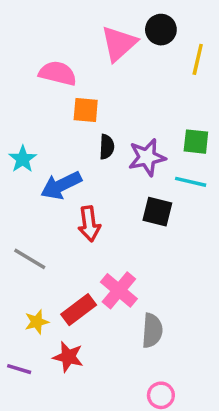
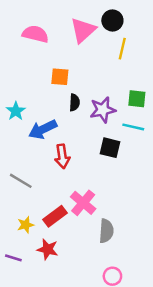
yellow line: (198, 59) -> (122, 49), moved
pink semicircle: (58, 73) -> (35, 34), moved

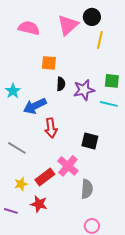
black square: (110, 148) -> (90, 141), moved

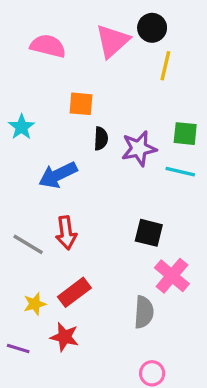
cyan star: (13, 91) -> (21, 127), moved
red arrow: (51, 128) -> (66, 233), moved
pink cross: (68, 166) -> (172, 276), moved

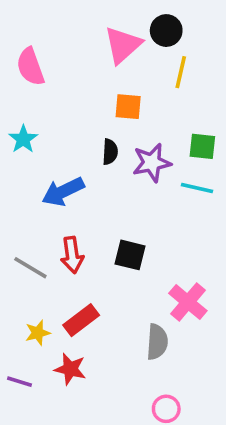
pink semicircle: (48, 46) -> (30, 67), moved, turned -124
orange square: (81, 104) -> (128, 107), moved
black square: (149, 233) -> (130, 255), moved

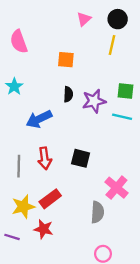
black circle: (166, 31) -> (118, 19), moved
pink triangle: (123, 45) -> (84, 19), moved, size x0.6
orange square: (128, 107) -> (66, 60), moved
gray line: (30, 268) -> (19, 166), turned 60
yellow star: (38, 333) -> (23, 207), size x1.5

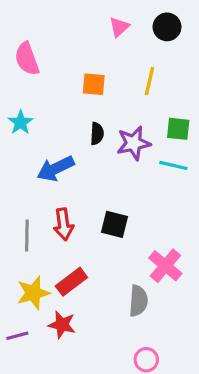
yellow line: (112, 45) -> (149, 81), moved
purple line: (12, 237) -> (17, 336), turned -32

